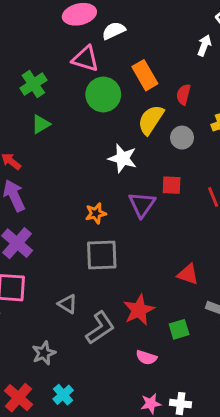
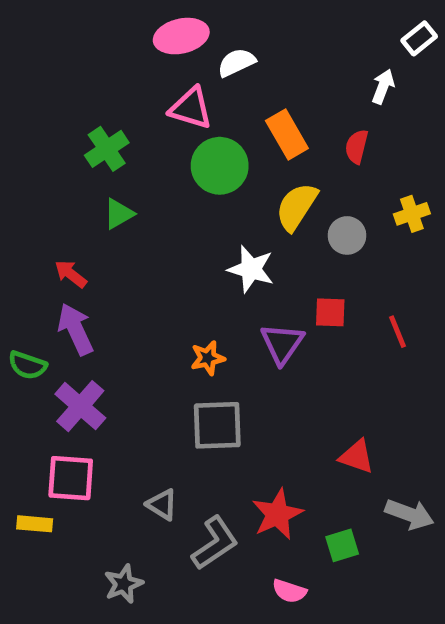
red semicircle: (183, 94) -> (357, 147), moved

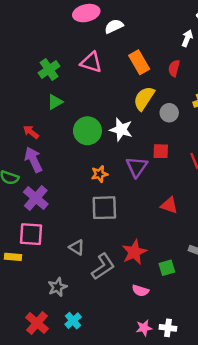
pink triangle: (191, 108) -> (91, 62), moved
green circle: (220, 166) -> (87, 131), moved
red triangle: (357, 457) -> (169, 205), moved

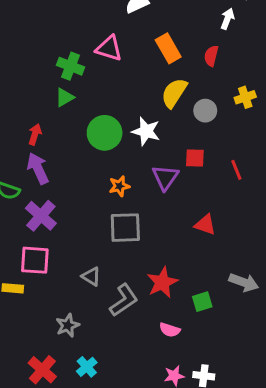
green cross: (49, 69) -> (70, 66), moved, turned -35
red arrow: (31, 132) -> (35, 134), turned 70

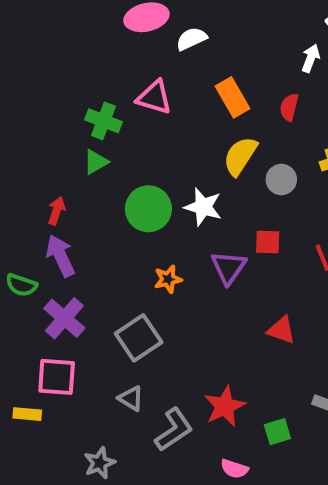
gray square: (125, 228) -> (139, 338), moved, turned -32

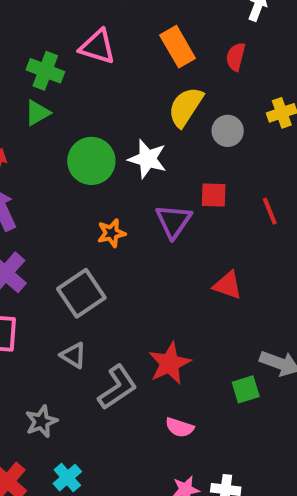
green square: (277, 432) -> (246, 389), moved

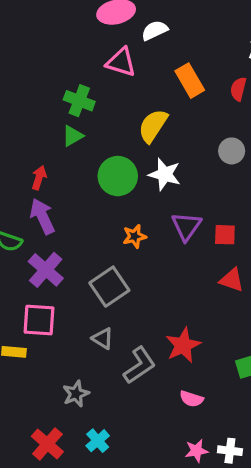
pink triangle: (97, 47) -> (121, 62), moved
yellow semicircle: (186, 107) -> (153, 126), moved
red square: (214, 195) -> (225, 235), moved

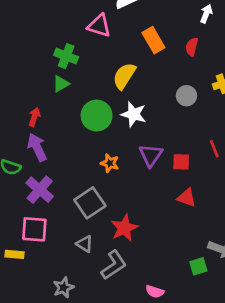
orange star: (134, 236) -> (110, 163), turned 30
red star: (183, 345) -> (124, 228), moved

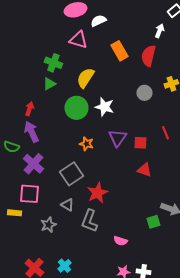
red semicircle: (192, 47) -> (148, 56), size x1.5
yellow semicircle: (124, 76) -> (85, 78), moved
gray L-shape: (114, 265) -> (89, 221), turned 145
gray star: (63, 287) -> (48, 225), moved

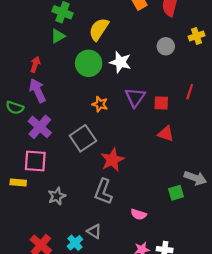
red line: (165, 133) -> (190, 92), turned 40
gray triangle: (67, 205) -> (94, 231), moved

